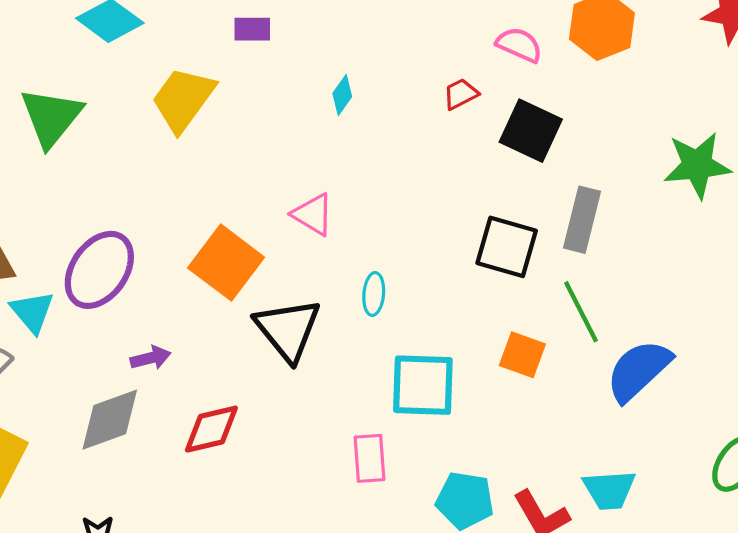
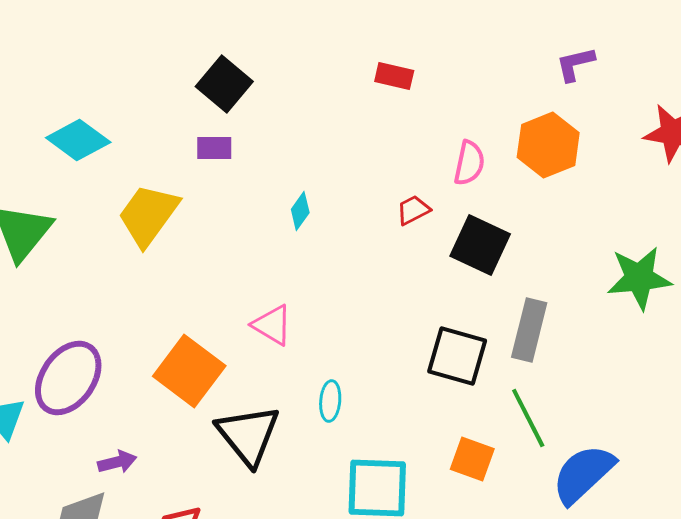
pink semicircle: (519, 45) -> (469, 163), turned 78

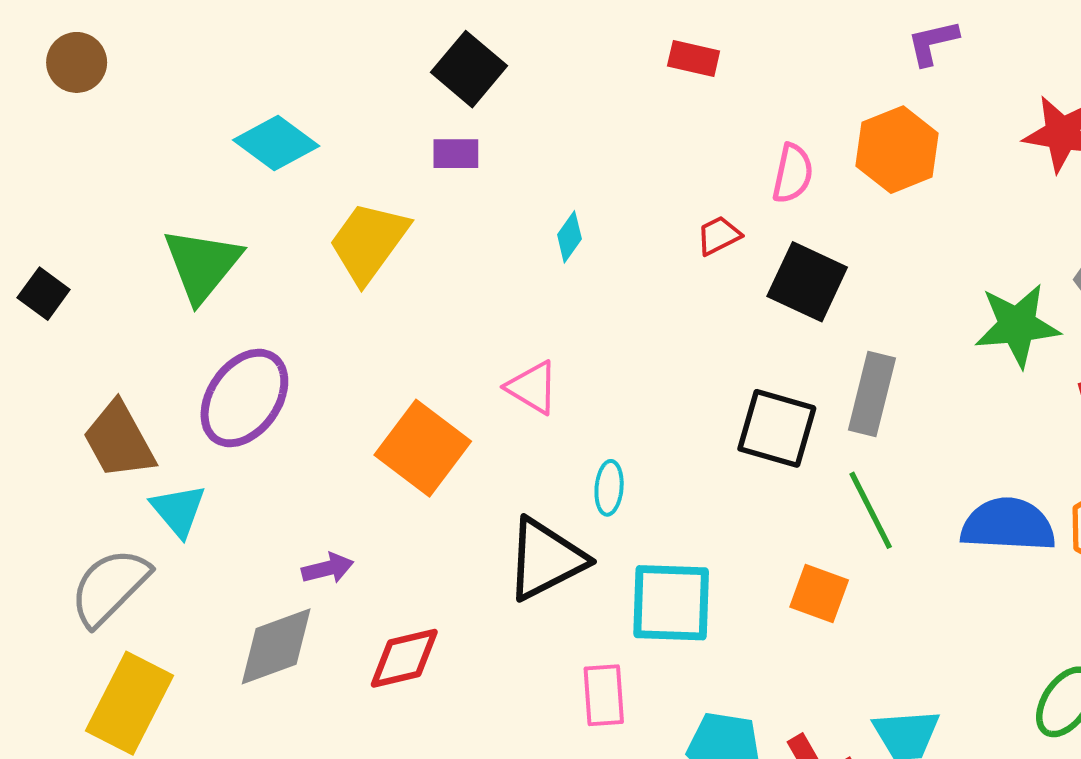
purple ellipse: (68, 378) -> (244, 398), moved
black triangle: (248, 435) -> (546, 559), moved, turned 42
orange square: (472, 459) -> (819, 594), moved
blue semicircle: (583, 474) -> (1008, 525), moved, turned 46

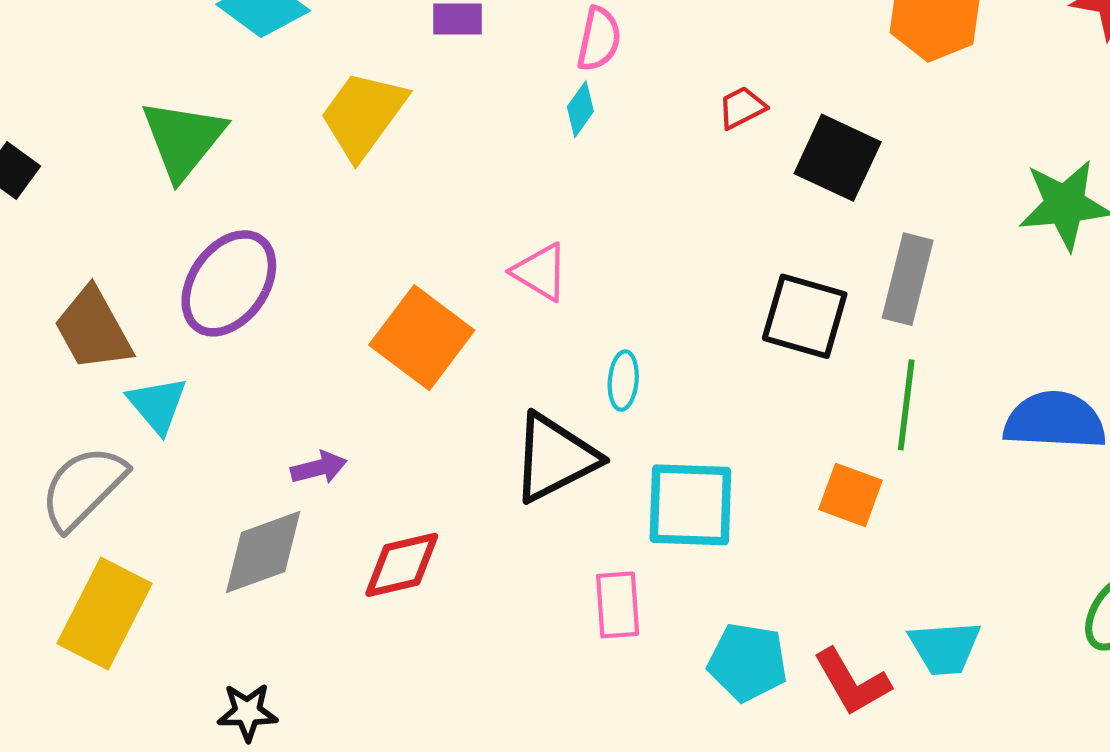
pink semicircle: (793, 173) -> (599, 39), moved
green line: (871, 510) -> (906, 405), turned 34

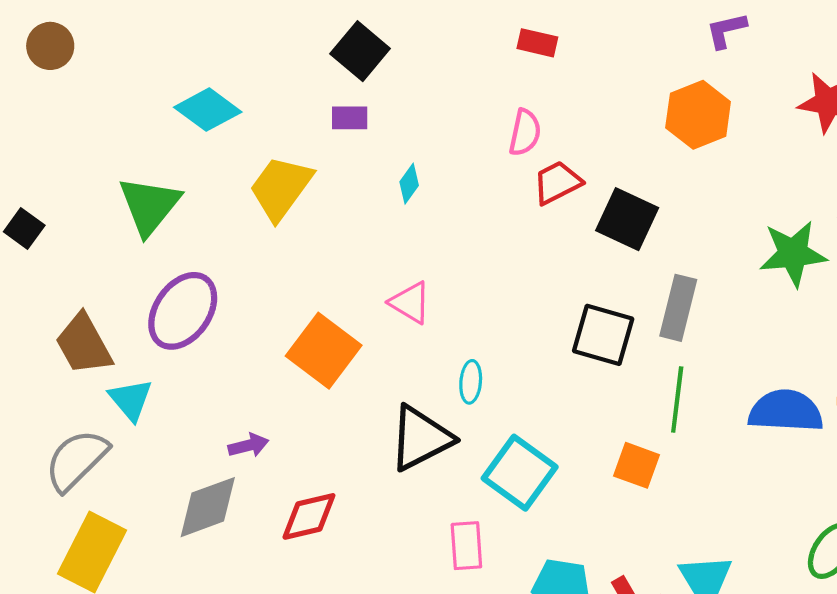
pink semicircle: (599, 39) -> (525, 133), moved
red trapezoid: (742, 108) -> (557, 183), size x1.4
cyan diamond: (580, 109) -> (409, 184), moved
cyan square: (690, 505) -> (520, 473), turned 34

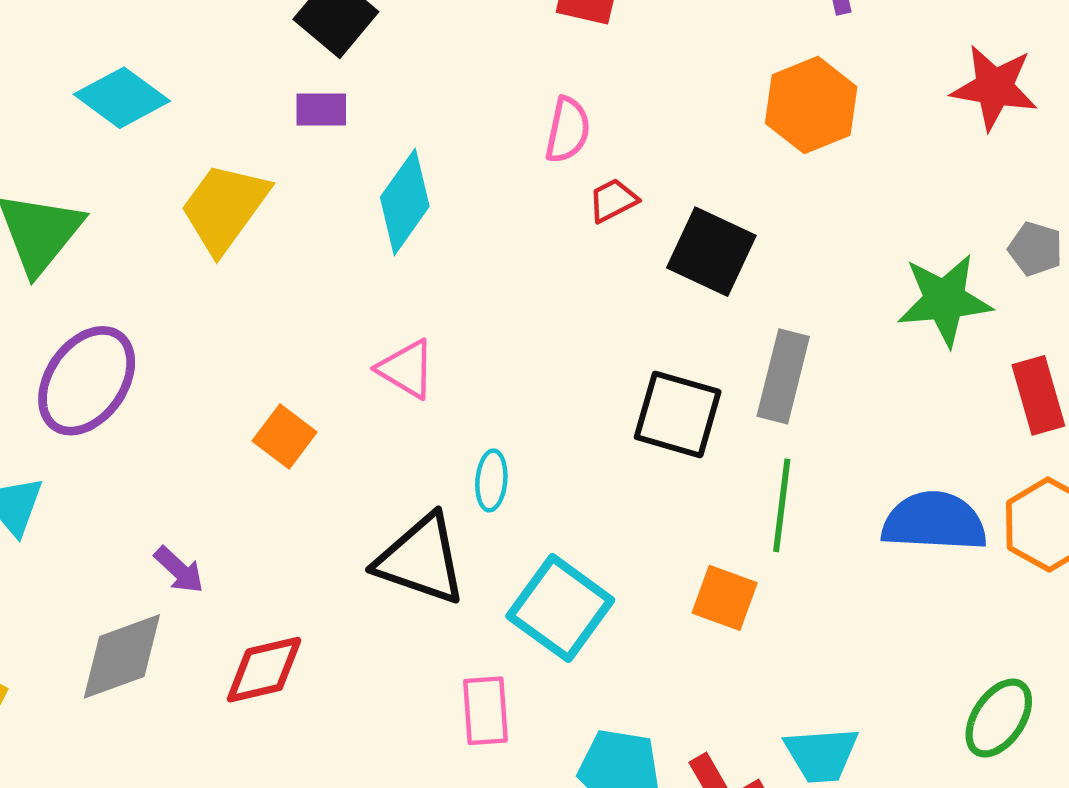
red trapezoid: (557, 183) -> (613, 200), size x0.7
cyan diamond: (409, 184) -> (405, 202), size x1.8
orange square: (324, 351) -> (285, 436), size x0.6
black triangle: (421, 438) -> (421, 560), turned 46
purple arrow: (248, 445) -> (179, 570), turned 57

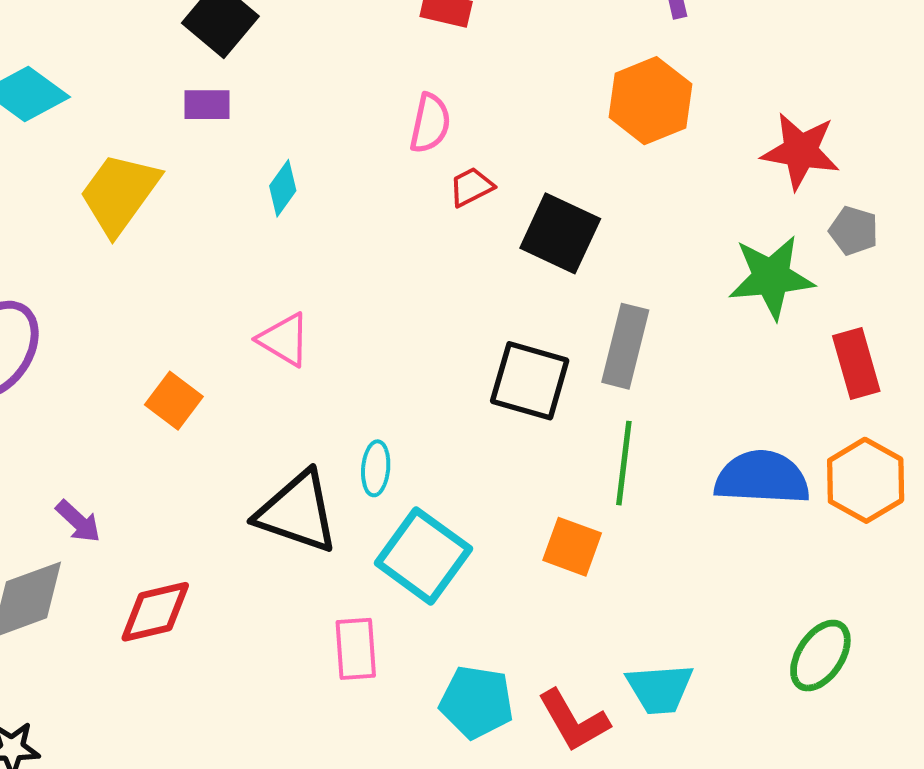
red star: (994, 87) -> (800, 151), moved
cyan diamond: (405, 202) -> (283, 188), size x0.6
cyan ellipse: (491, 480) -> (376, 468), moved

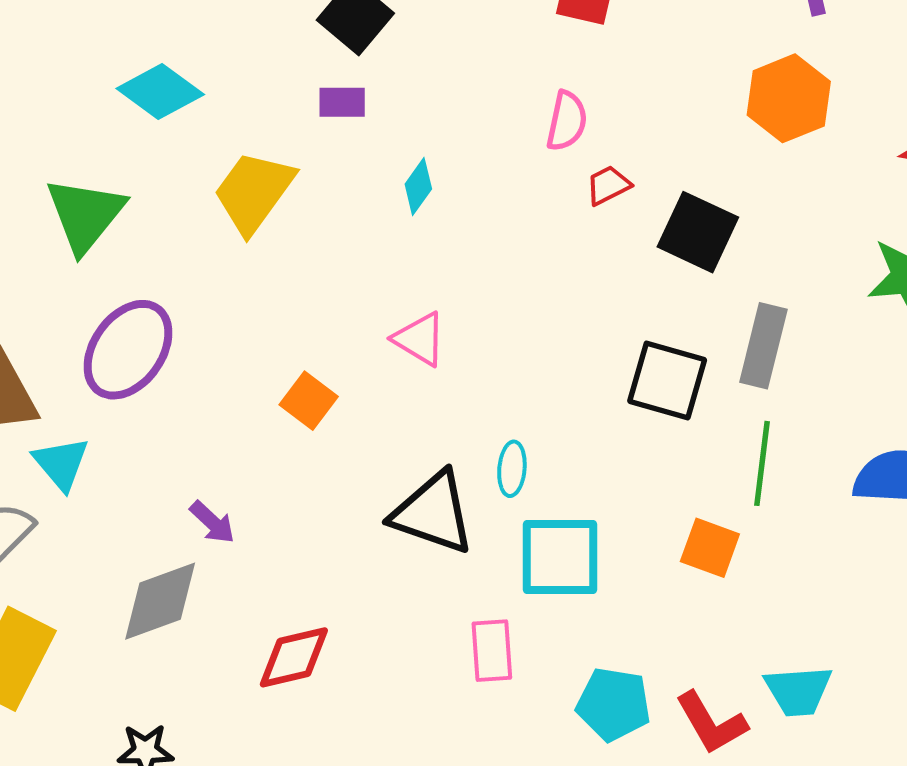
cyan square: (423, 556) -> (560, 557), turned -36
red diamond: (155, 612) -> (294, 657), moved

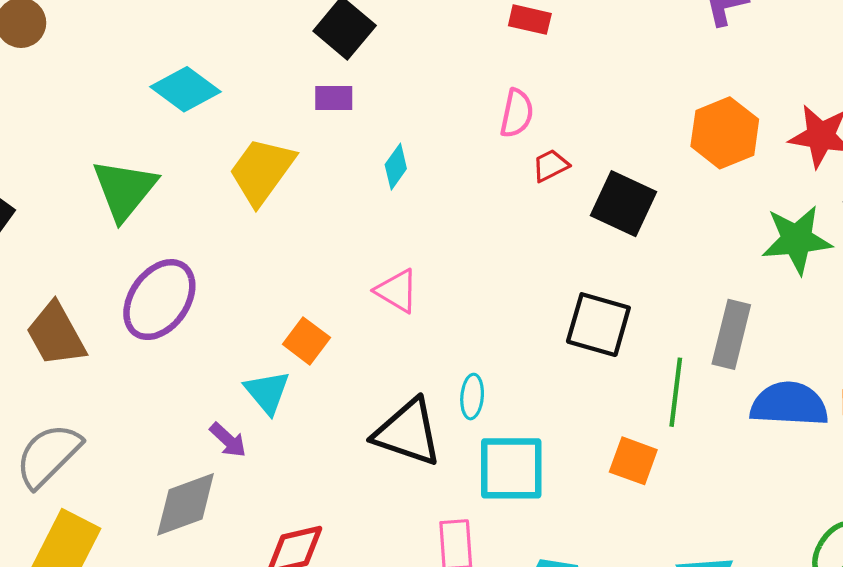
orange hexagon: (789, 98) -> (725, 133), moved
gray rectangle: (763, 346) -> (731, 334), moved
cyan triangle: (61, 463) -> (267, 392), moved

